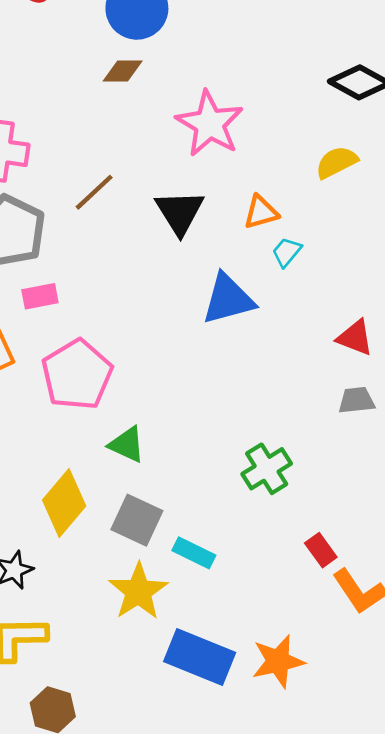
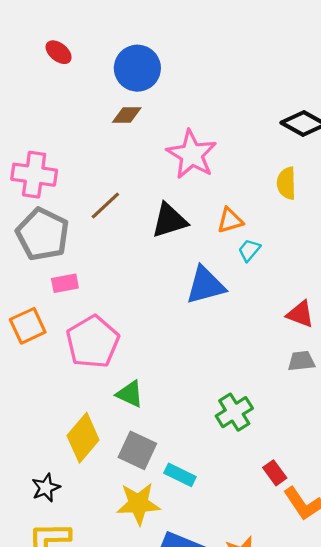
yellow semicircle: (337, 162) -> (286, 183), turned -64
black triangle: (180, 212) -> (169, 220), turned 45
yellow star: (138, 591) -> (138, 504), turned 30

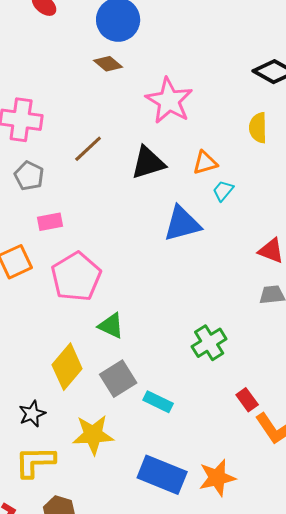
brown diamond: (127, 115) -> (108, 64), turned 40
gray pentagon: (43, 234) -> (29, 176), size x0.6
gray square: (137, 450) -> (118, 379), turned 33
yellow star: (138, 504) -> (93, 435), moved

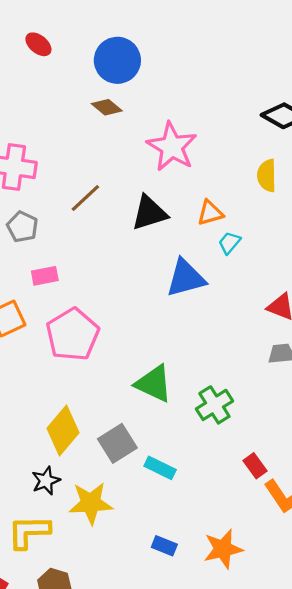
green triangle: (111, 326) -> (154, 384), moved, size x1.4
black star: (32, 414) -> (46, 481), moved
blue rectangle: (162, 475) -> (164, 546), size x0.5

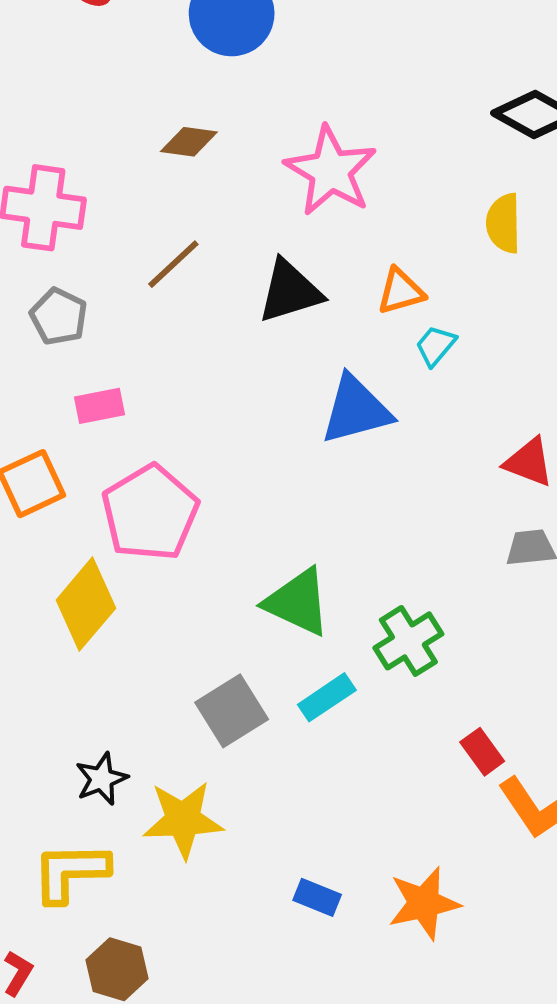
brown diamond: (107, 107) -> (189, 142), moved, turned -32
yellow diamond: (63, 431) -> (86, 604), moved
cyan rectangle: (160, 468) -> (327, 697), moved, turned -60

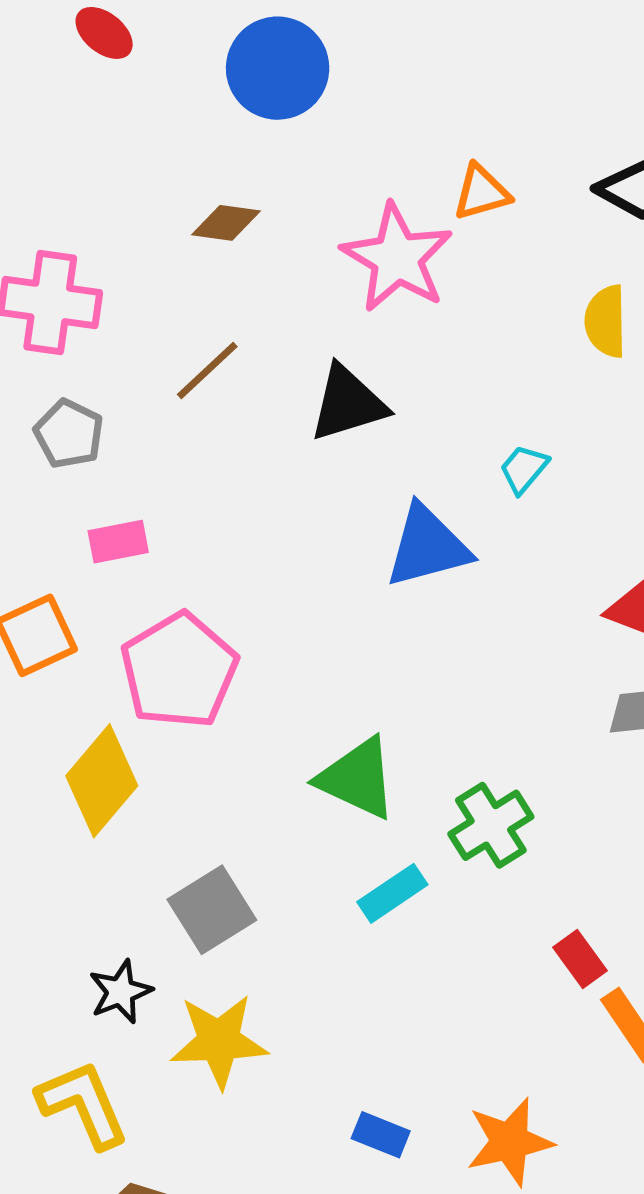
orange triangle: (401, 291) -> (482, 192), moved
gray square: (232, 711) -> (212, 910), moved
yellow L-shape: (70, 872) -> (83, 1104), turned 68

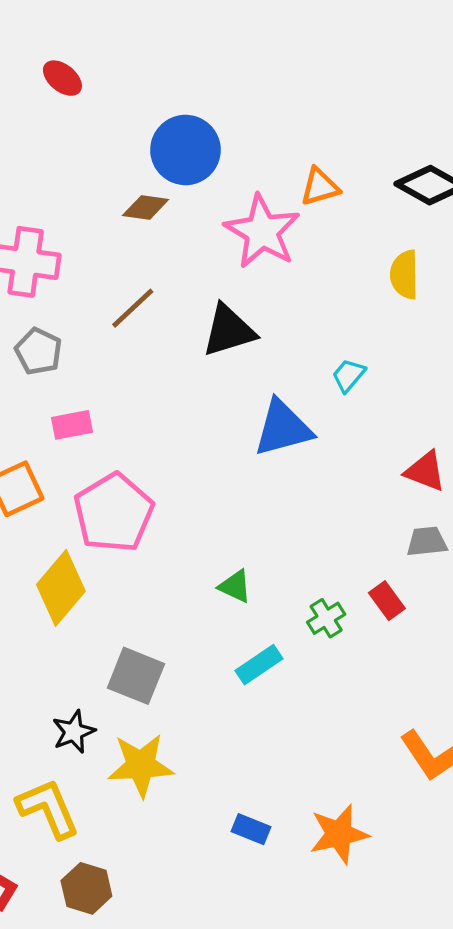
blue circle: (278, 68) -> (185, 150), moved
green triangle: (357, 778) -> (235, 586), size x0.6
green cross: (491, 825) -> (326, 618), size x0.7
gray square: (212, 910) -> (136, 676), turned -36
red rectangle: (580, 959) -> (387, 601), moved

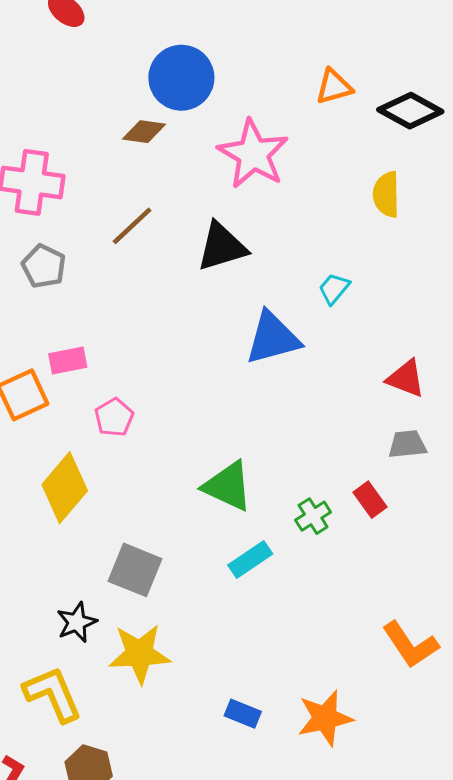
orange triangle: (320, 187) -> (334, 87), moved
pink rectangle: (72, 425) -> (68, 360), moved
pink pentagon: (114, 513) -> (114, 417), size x0.5
green triangle: (235, 586) -> (228, 486), size x1.6

